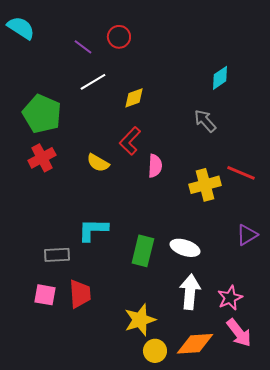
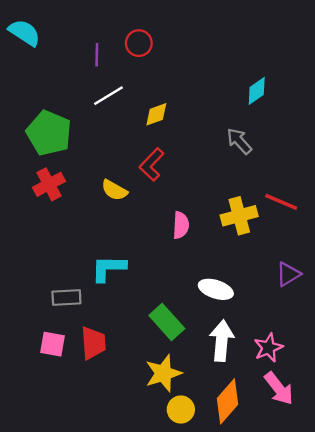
purple line: (83, 47) -> (97, 55), turned 54
pink semicircle: (155, 166) -> (181, 225), moved
green rectangle: (143, 251) -> (167, 322), moved, turned -56
orange diamond: (195, 344) -> (228, 401), turned -45

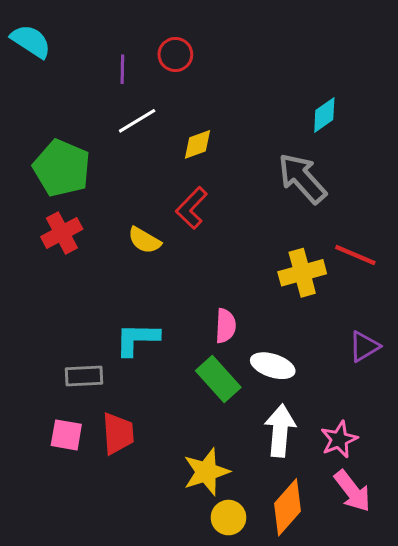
gray arrow: (239, 141) -> (302, 178), size x1.5
pink semicircle: (181, 225) -> (226, 326), moved
green rectangle: (167, 322) -> (218, 379), moved

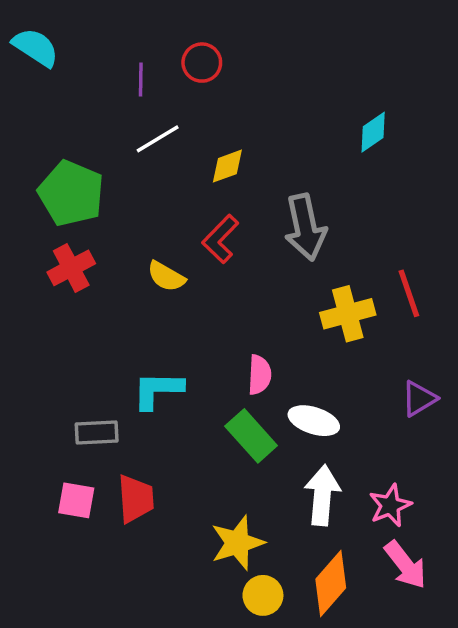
gray arrow: (302, 178) -> (305, 227), moved, turned -150
red line: (355, 255) -> (409, 293), turned 48

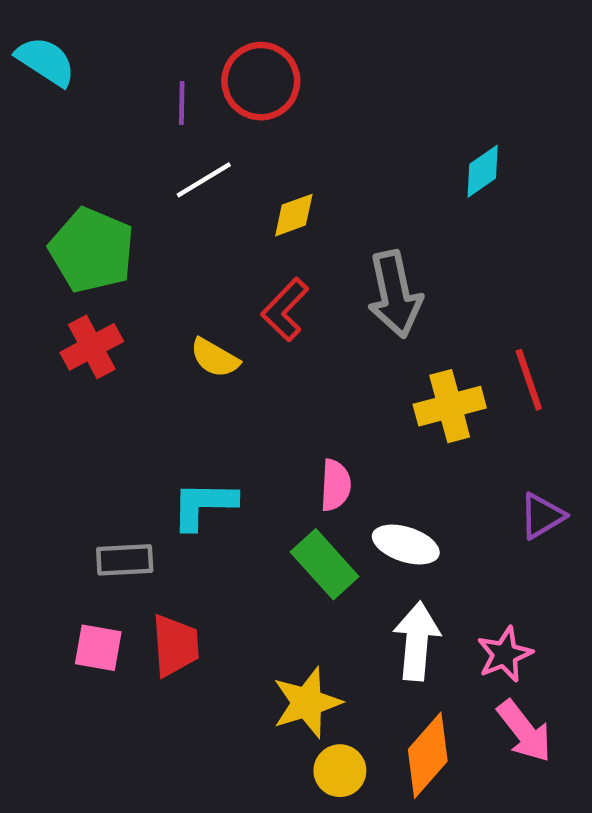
red circle: (202, 63) -> (261, 81), size x1.5

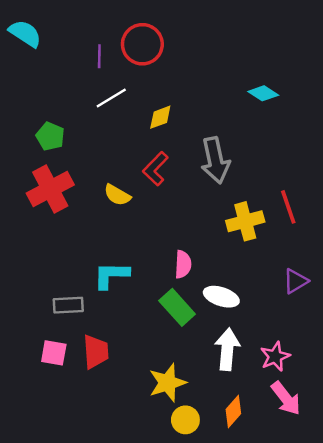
cyan diamond: (483, 171) -> (263, 93), turned 68
green pentagon: (92, 250) -> (50, 136), size x0.6
red cross: (92, 347) -> (50, 189), size x1.4
orange diamond: (428, 755) -> (233, 411), size x0.7

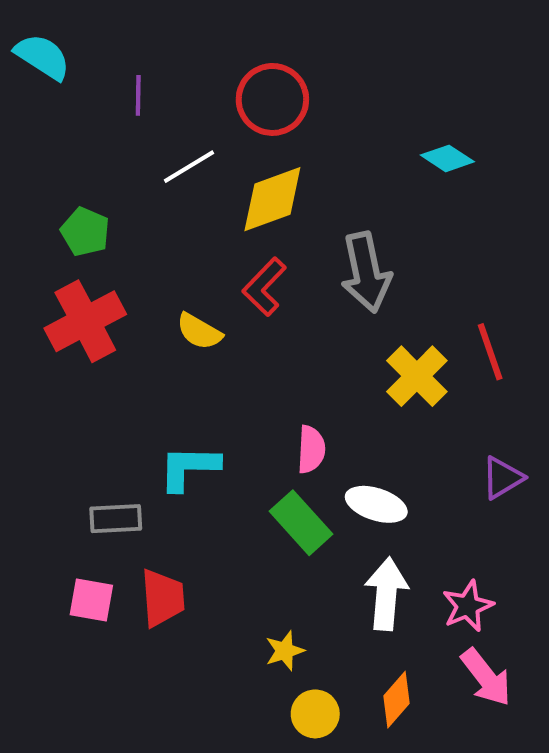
red circle: (142, 44) -> (272, 99), moved
purple line: (99, 56) -> (138, 95), moved
yellow diamond: (160, 117) -> (272, 199), size x1.6
yellow cross: (245, 221) -> (417, 376), turned -30
yellow star: (167, 383) -> (285, 651), size x0.6

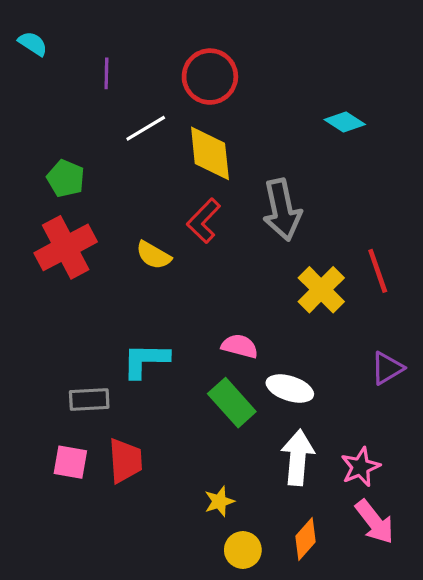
cyan semicircle: (43, 57) -> (33, 44), size x0.7
yellow diamond: (272, 199) -> (210, 153), turned -76
pink semicircle: (311, 449) -> (240, 346), turned -78

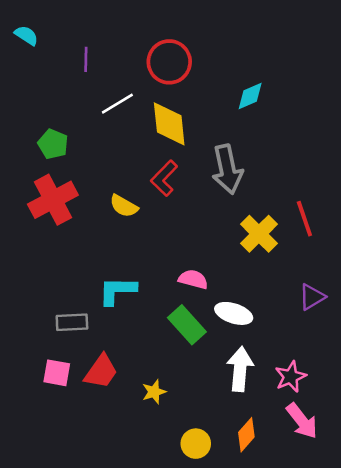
cyan diamond: (345, 122) -> (250, 96), moved, turned -56
red trapezoid: (125, 461) -> (101, 372), turned 39
yellow star: (219, 501) -> (154, 392), moved

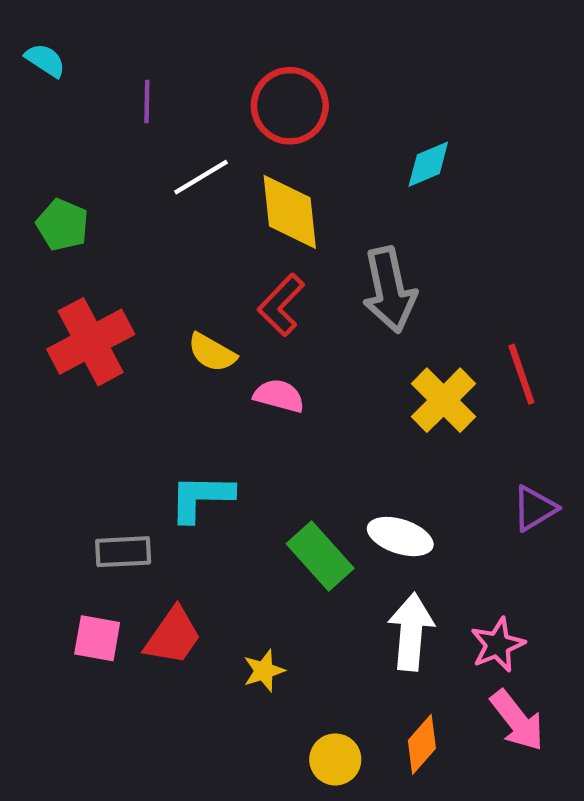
green pentagon: (53, 144) -> (63, 225), moved
pink semicircle: (193, 279) -> (279, 396), moved

